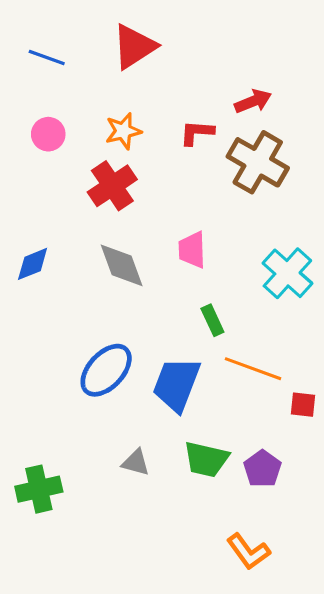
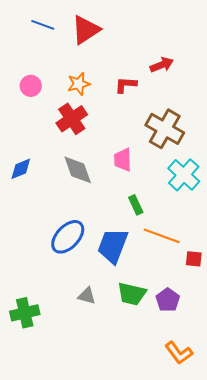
blue line: (47, 58) -> (43, 25), moved
brown cross: (258, 162) -> (165, 129), moved
orange L-shape: (248, 552) -> (179, 353), moved

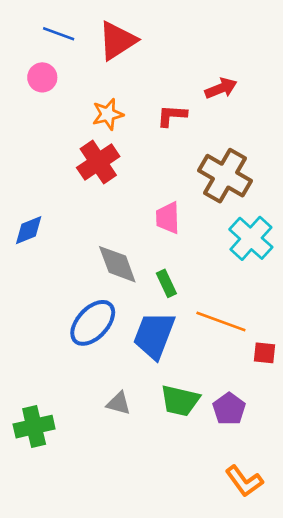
pink circle: (31, 86) -> (42, 77), moved
gray diamond: (78, 170) -> (117, 264), moved
green rectangle: (136, 205) -> (166, 283), moved

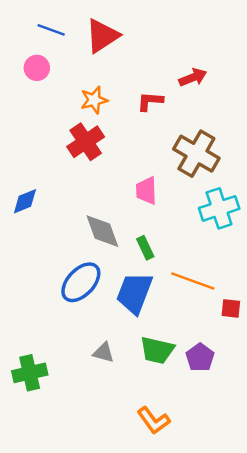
cyan cross: (251, 238) -> (219, 208), turned 30
orange L-shape: (244, 481) -> (154, 420), moved

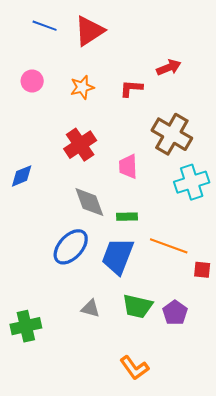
pink circle: (37, 68) -> (32, 81), moved
red cross: (86, 142) -> (80, 145), moved
green rectangle: (145, 248) -> (127, 217), turned -66

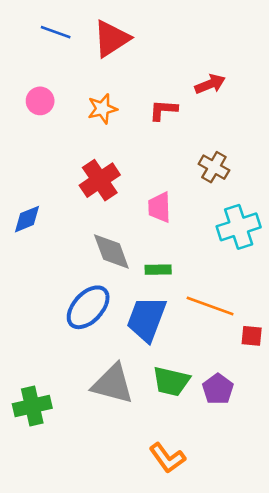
brown cross: (172, 134) -> (214, 167), size x0.6
gray triangle: (91, 308) -> (113, 384), size x1.8

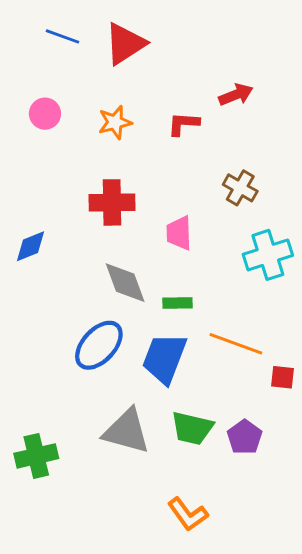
red cross: (100, 180) -> (112, 202), turned 33

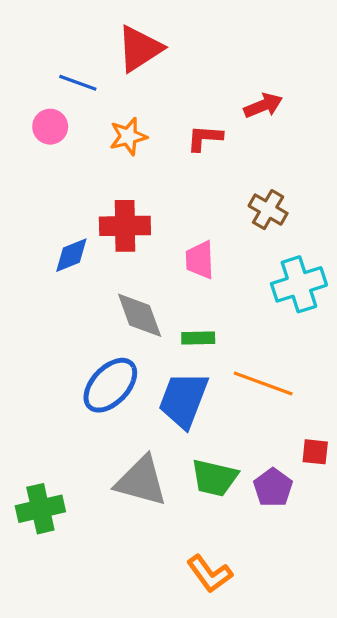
blue line: (62, 36) -> (78, 83), moved
blue diamond: (30, 246) -> (71, 255), moved
red square: (282, 377) -> (315, 452), moved

